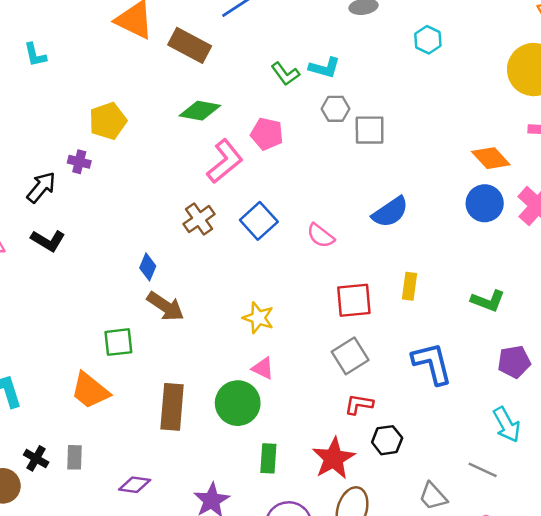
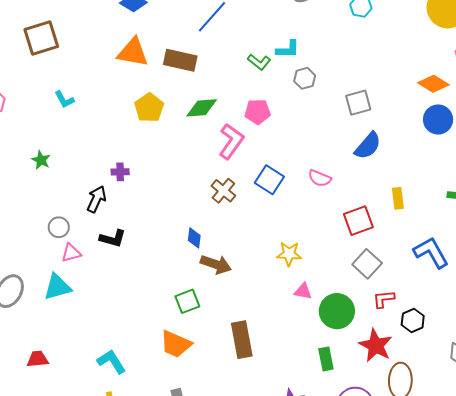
yellow pentagon: (108, 121) -> (149, 108), moved
gray square: (370, 130) -> (358, 103), moved
green circle: (238, 403) -> (337, 311), moved

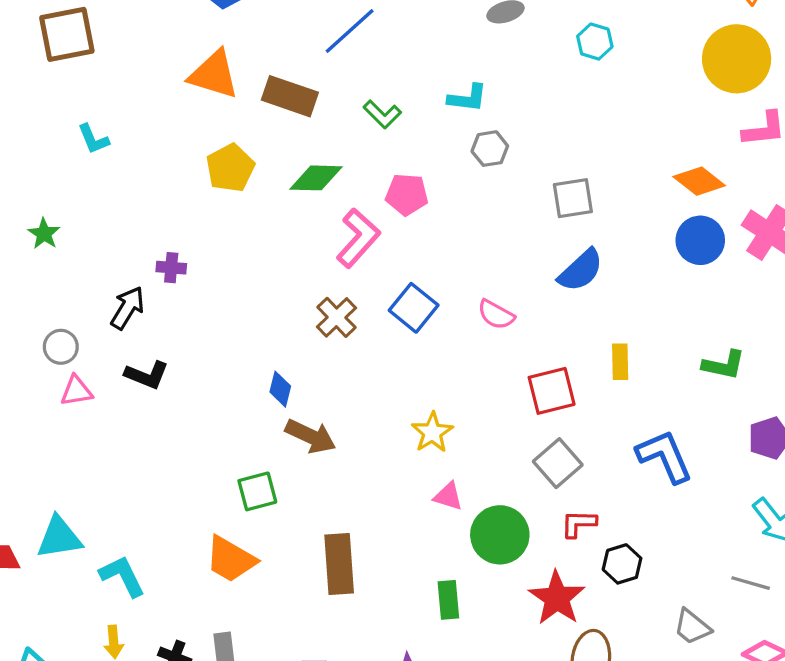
green L-shape: (259, 62) -> (382, 114), moved
yellow star: (289, 254) -> (432, 432), turned 30
cyan triangle: (57, 287) -> (59, 538), moved
green rectangle: (326, 359) -> (448, 600), moved

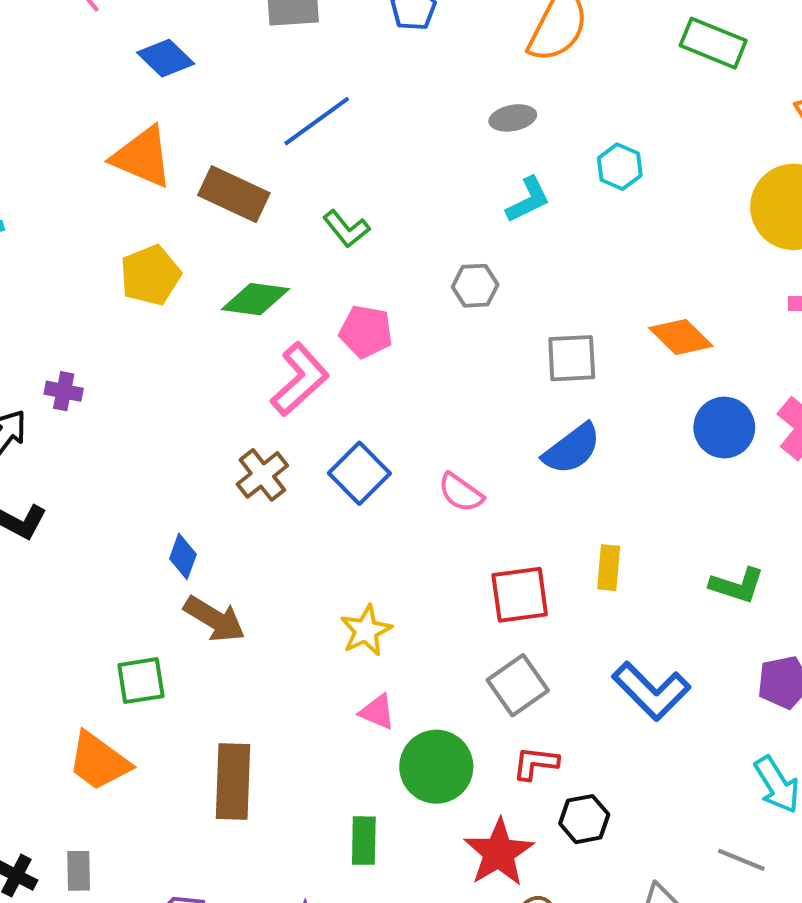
cyan L-shape: (468, 98) -> (528, 200), moved, turned -39
orange diamond: (699, 181) -> (681, 337), moved
blue L-shape: (665, 456) -> (651, 691), turned 152

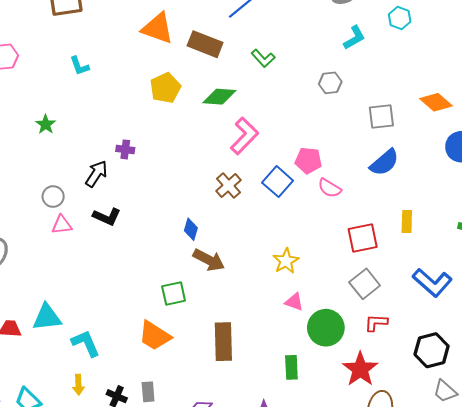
pink pentagon: (366, 332) -> (308, 160), moved
black hexagon: (584, 819) -> (432, 350), moved, size x1.4

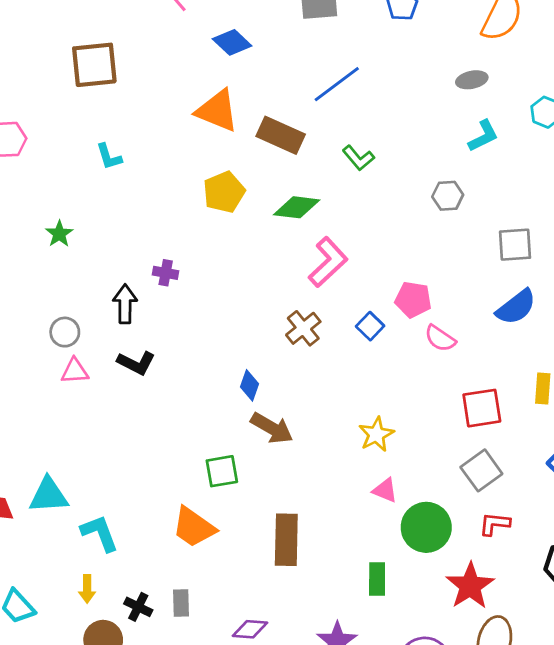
black arrow: (96, 174) -> (125, 304), turned -36
blue square: (278, 182) -> (370, 326), size x0.7

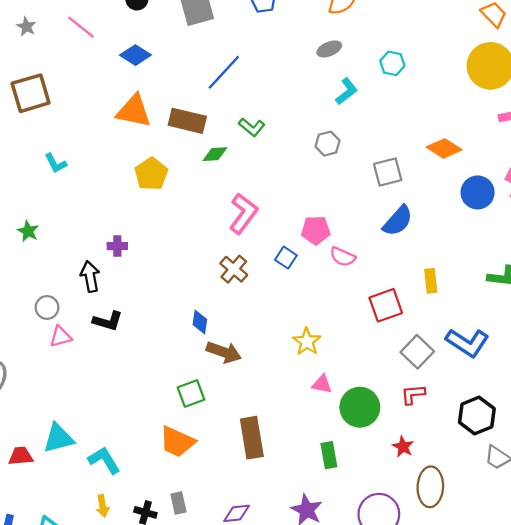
green diamond: (297, 207) -> (215, 154), moved, size x0.7
gray square: (481, 470) -> (417, 352), moved
red star: (470, 586) -> (403, 447), size x0.6

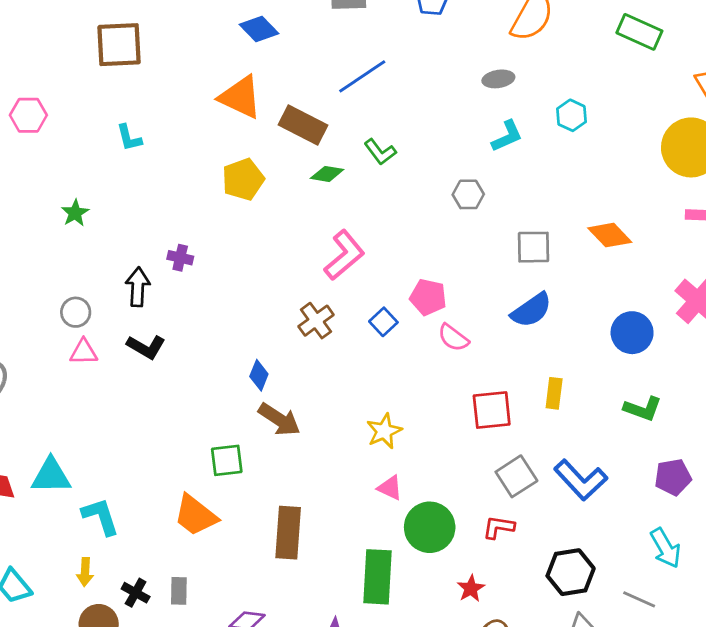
blue circle: (478, 192) -> (632, 333), moved
green rectangle: (329, 455) -> (377, 577), size x1.6

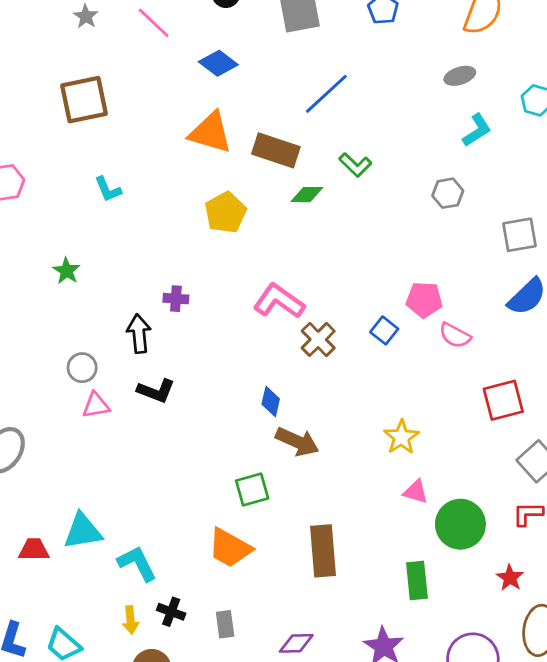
pink L-shape: (344, 255) -> (279, 301), moved, turned -96
green rectangle: (377, 577) -> (417, 580), size x0.7
black cross: (136, 593) -> (171, 612), moved

